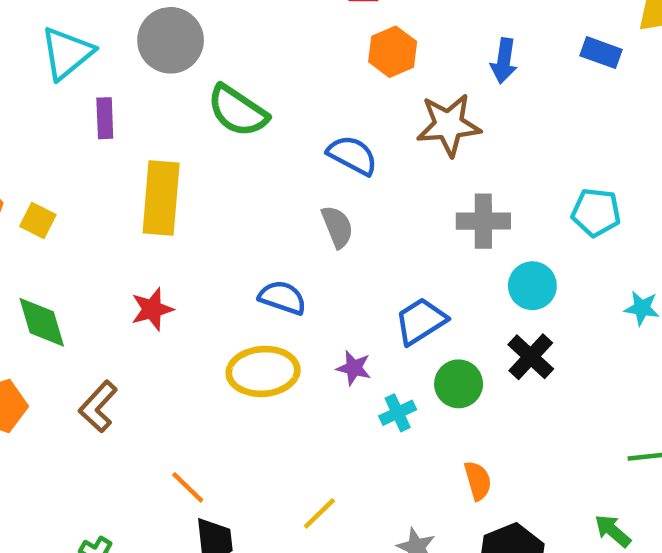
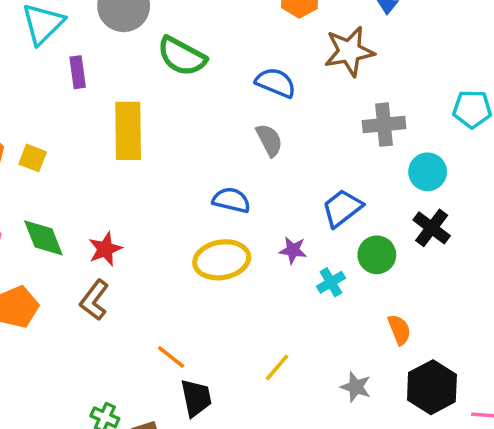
red star: (152, 309) -> (105, 249), moved

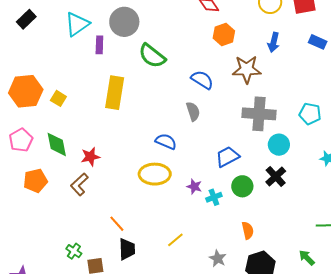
purple rectangle: (78, 72) -> (99, 45), moved
gray cross: (384, 125) -> (259, 114), size x1.4
purple star: (293, 250) -> (194, 187), moved

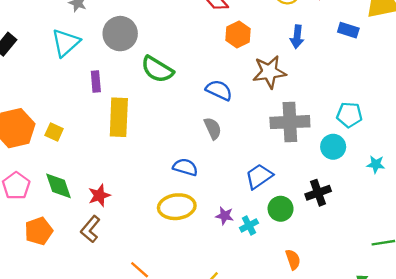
purple rectangle: (99, 45) -> (96, 81), moved
cyan circle: (279, 145) -> (333, 147), moved
black cross: (276, 176) -> (318, 193), turned 30

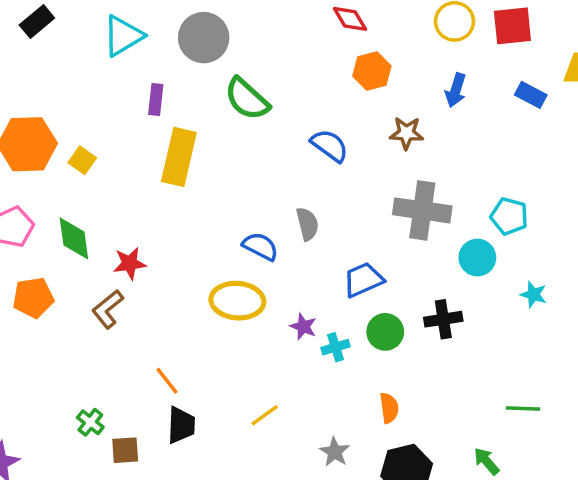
brown star: (269, 72) -> (406, 133), size x0.7
gray semicircle: (213, 128) -> (307, 224), moved

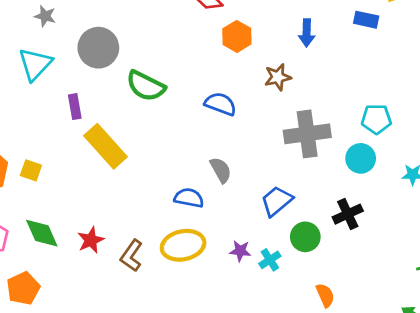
yellow rectangle: (179, 157) -> (105, 146), turned -39
brown L-shape: (108, 309) -> (131, 256), moved

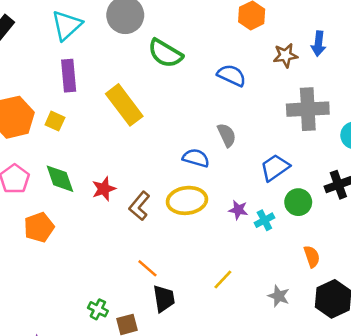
blue arrow: (307, 33) -> (318, 44), moved
purple rectangle: (75, 107) -> (69, 76), moved, size x1.4

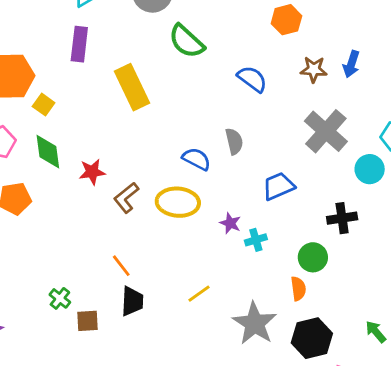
gray cross: (308, 109) -> (326, 131), turned 33
yellow square: (55, 121) -> (44, 105), moved
green circle: (298, 202) -> (313, 257), moved
gray star: (279, 296) -> (255, 323), size x1.8

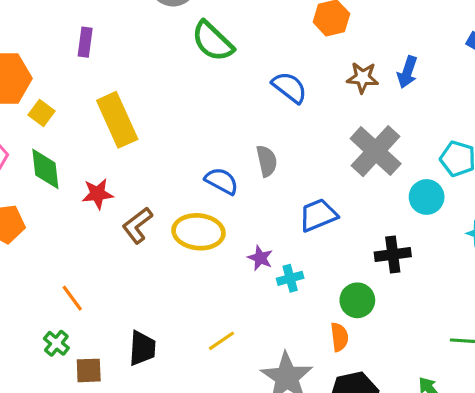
purple rectangle: (79, 44) -> (85, 42), size x0.7
yellow rectangle: (132, 87) -> (117, 120), moved
orange line: (121, 266) -> (72, 298), moved

